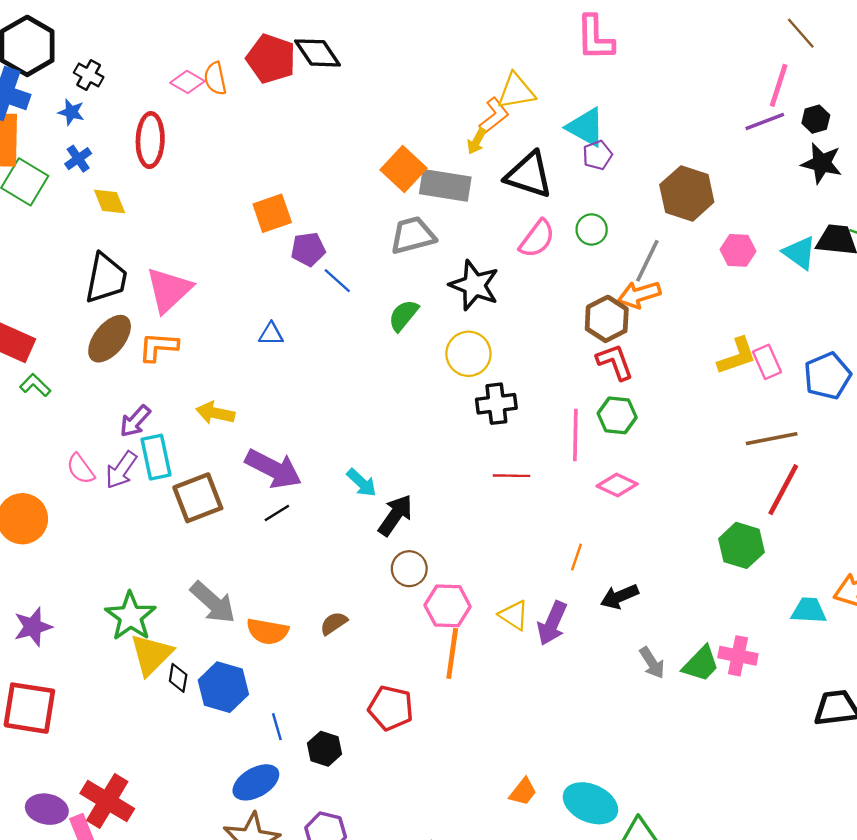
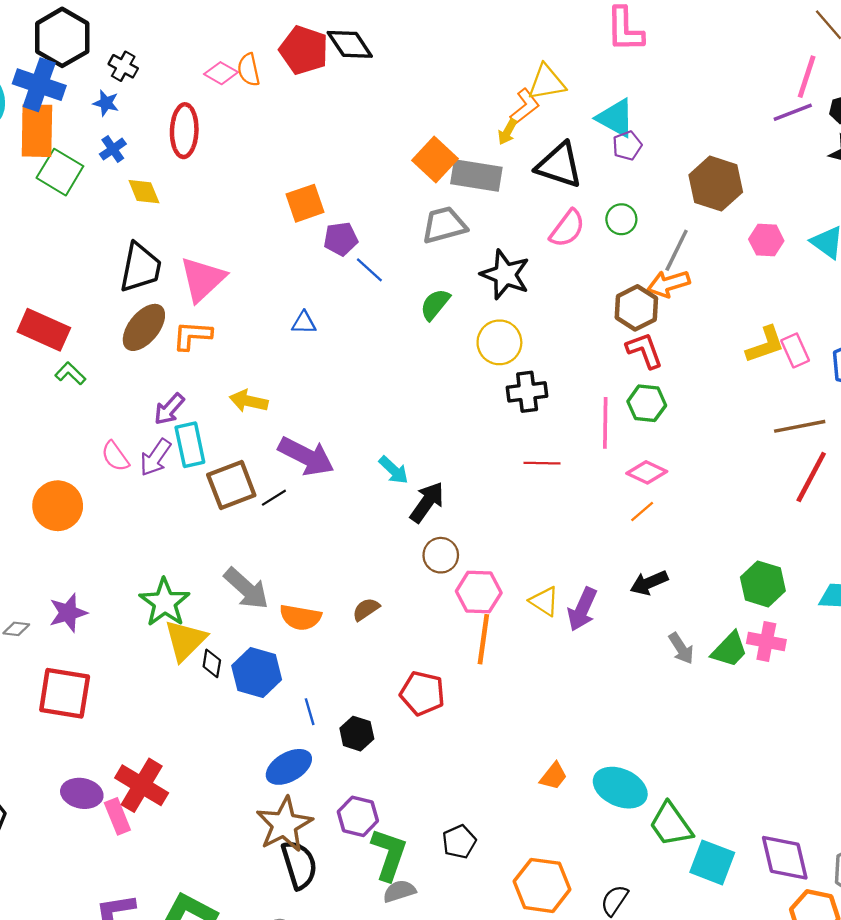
black line: (277, 513) -> (274, 498), moved
green hexagon: (741, 545) -> (763, 584), moved
orange line: (577, 557) -> (642, 511), moved, turned 30

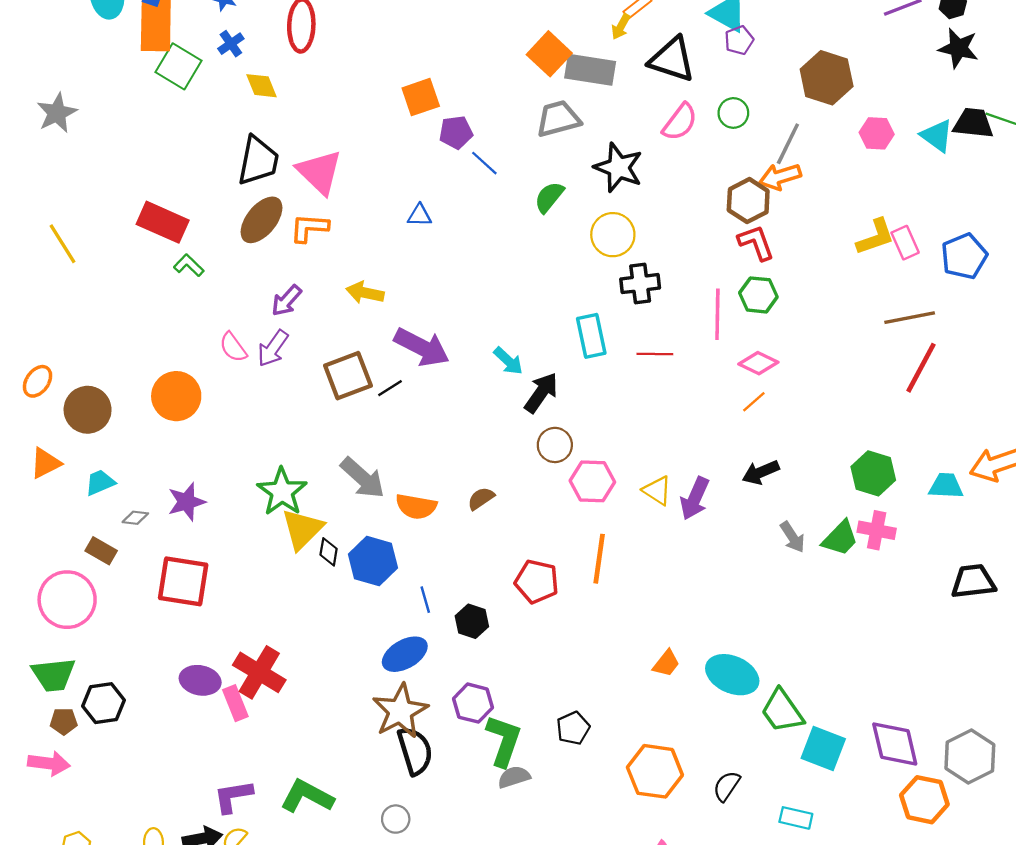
pink triangle: (203, 279) -> (319, 172), turned -33
cyan rectangle: (190, 445) -> (591, 336), moved
orange line: (483, 639) -> (599, 559), moved

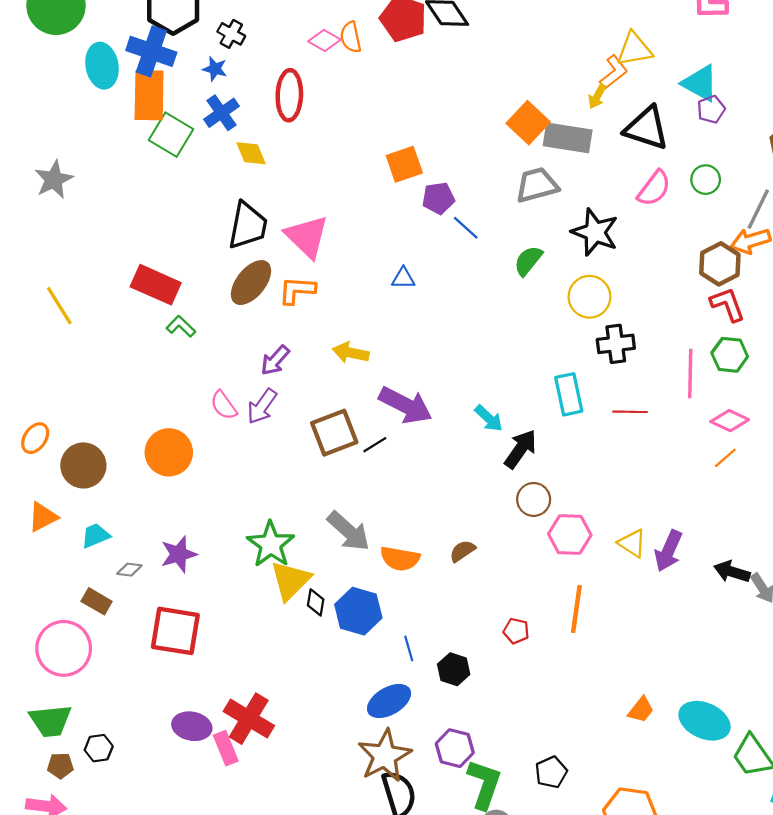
blue cross: (231, 44) -> (221, 113), size x1.4
black arrow: (761, 472) -> (732, 572), moved, turned 40
red pentagon: (537, 581) -> (516, 631), size x0.6
black hexagon: (103, 703) -> (99, 748), size x0.7

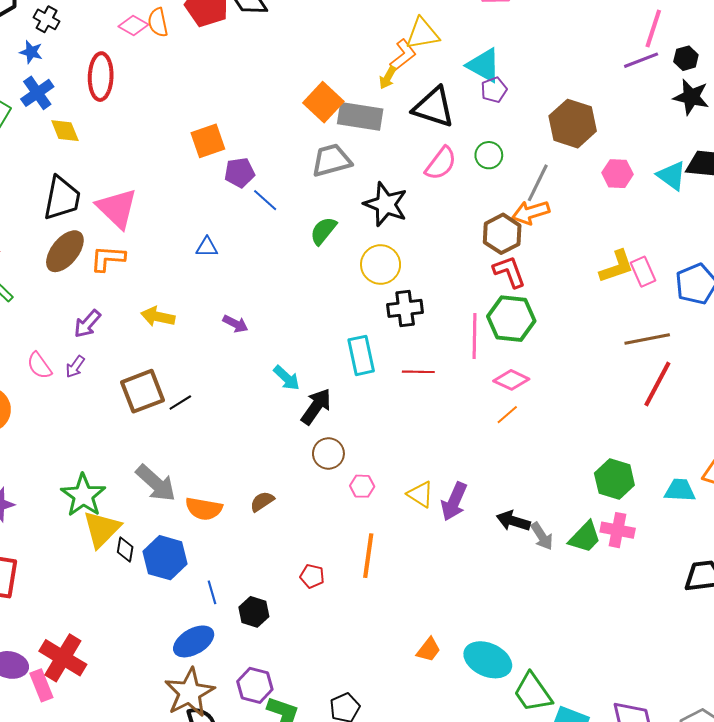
green hexagon: (730, 355) -> (511, 319), size x1.4
purple arrow: (405, 405) -> (235, 324), moved, size x0.5
purple arrow: (262, 406) -> (75, 367), size x0.7
pink hexagon: (570, 535) -> (362, 486), size x0.6

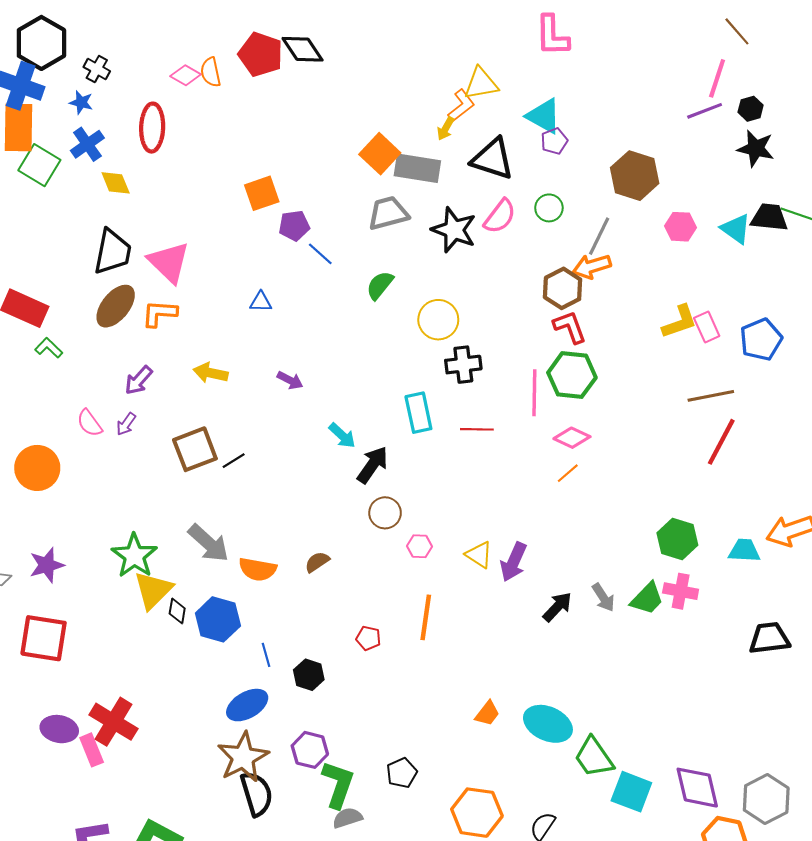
black star: (386, 204) -> (454, 230), moved
black arrow: (513, 521) -> (557, 607), moved, turned 116

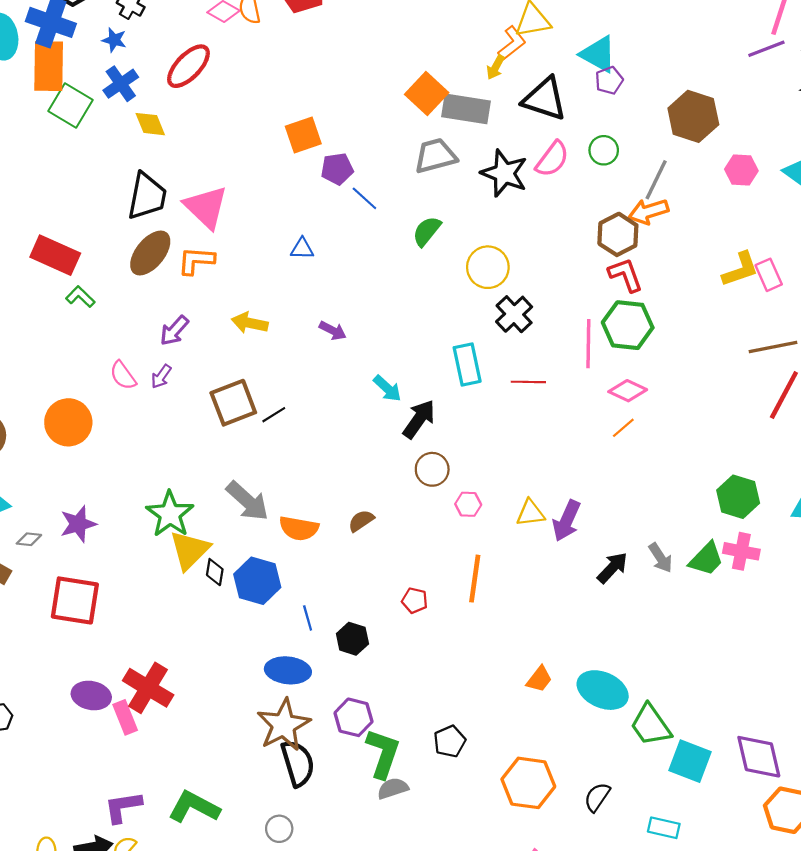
red ellipse: (152, 128) -> (188, 66), turned 42
black cross: (463, 365) -> (514, 314), turned -36
yellow triangle: (479, 555) -> (530, 513), turned -40
blue ellipse: (247, 705) -> (288, 670), turned 36

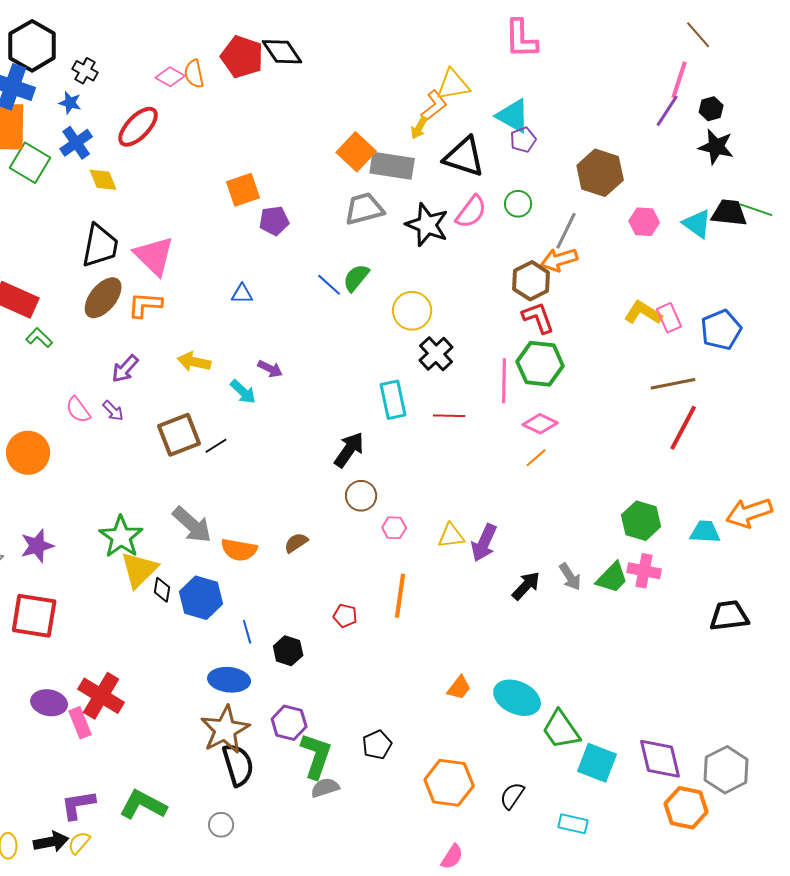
purple line: (766, 49) -> (667, 111), turned -36
blue line: (364, 198) -> (329, 285), moved
yellow L-shape: (740, 269) -> (643, 313), turned -129
purple arrow: (161, 376) -> (113, 411), turned -80
cyan arrow: (387, 388) -> (243, 392), moved

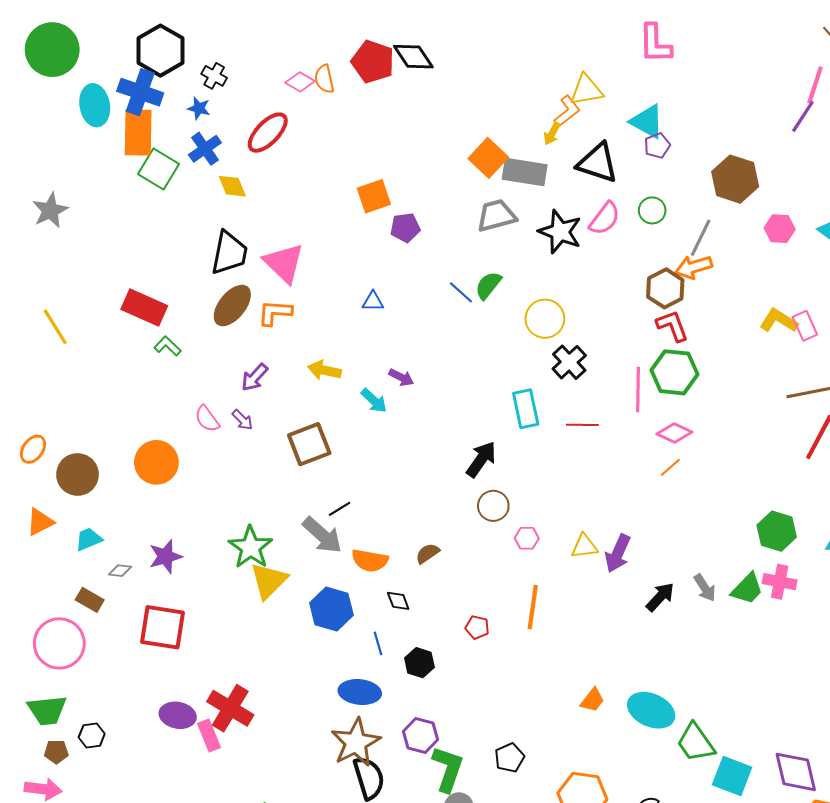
black line: (216, 446) -> (340, 509), moved
black diamond: (162, 590) -> (398, 601), moved, turned -30

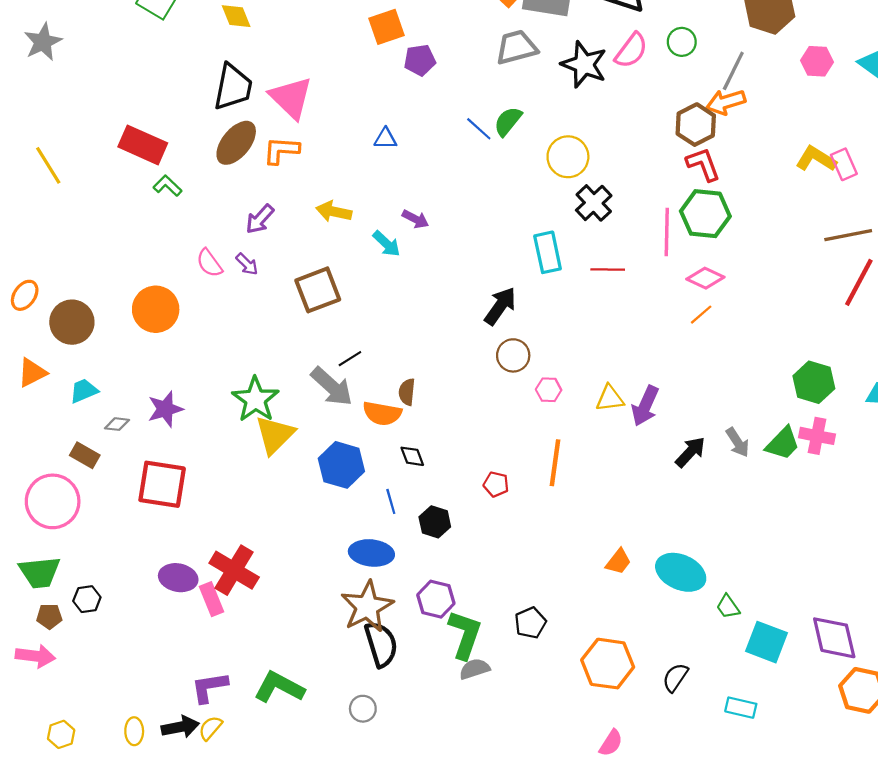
brown semicircle: (428, 553) -> (407, 392), moved, turned -50
green trapezoid: (696, 743) -> (728, 607), size x0.6

